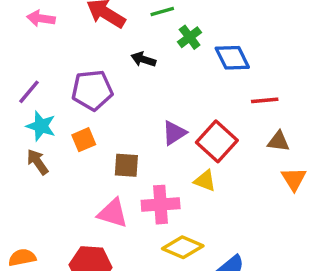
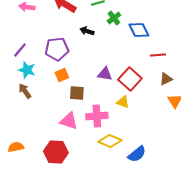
purple triangle: (174, 133) -> (105, 74), turned 42
orange square: (84, 140) -> (62, 75), moved
brown triangle: (278, 141) -> (166, 79), turned -32

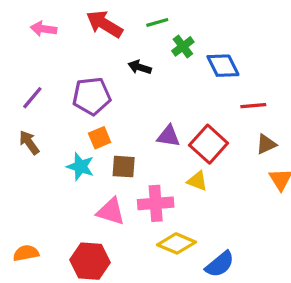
cyan star: (27, 70) -> (80, 167), moved
brown arrow: (25, 91) -> (29, 143), moved

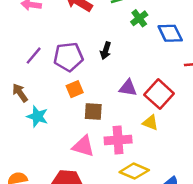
black arrow: (140, 67) -> (106, 51), moved, turned -91
purple line: (32, 98) -> (34, 56), moved
cyan star: (80, 167) -> (37, 116), moved

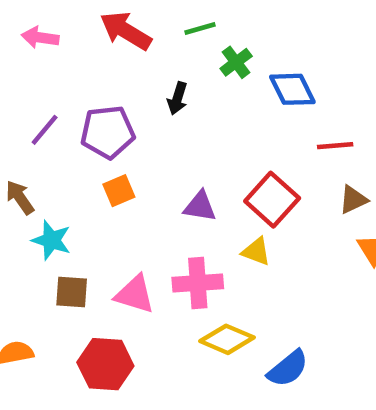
black arrow: (106, 51) -> (177, 98), moved
purple triangle: (128, 88) -> (200, 206), moved
brown square: (93, 111) -> (72, 292), moved

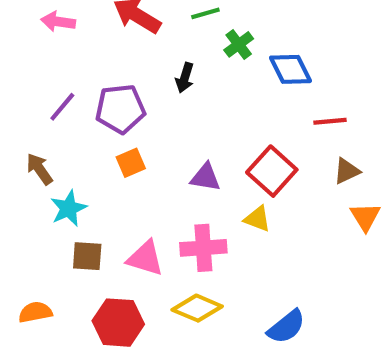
cyan star: (51, 240) -> (68, 208), turned 30
yellow diamond: (227, 339) -> (197, 308), moved

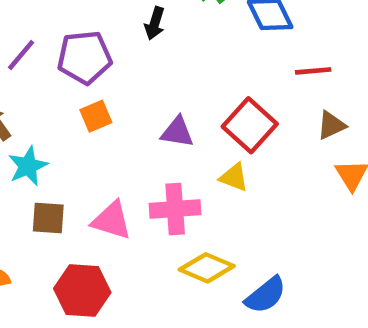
yellow diamond: (197, 308) -> (207, 268), moved

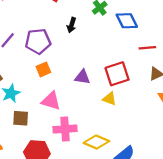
red square: (250, 125) -> (117, 74), turned 30
pink cross: (175, 209) -> (65, 129), moved
pink triangle: (112, 220) -> (51, 101), moved

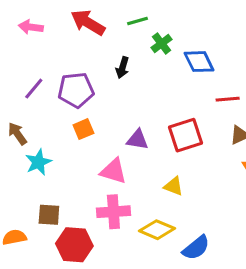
yellow triangle: (109, 99) -> (174, 186), moved
pink triangle: (51, 101) -> (113, 171), moved
brown square: (21, 118) -> (49, 215), moved

